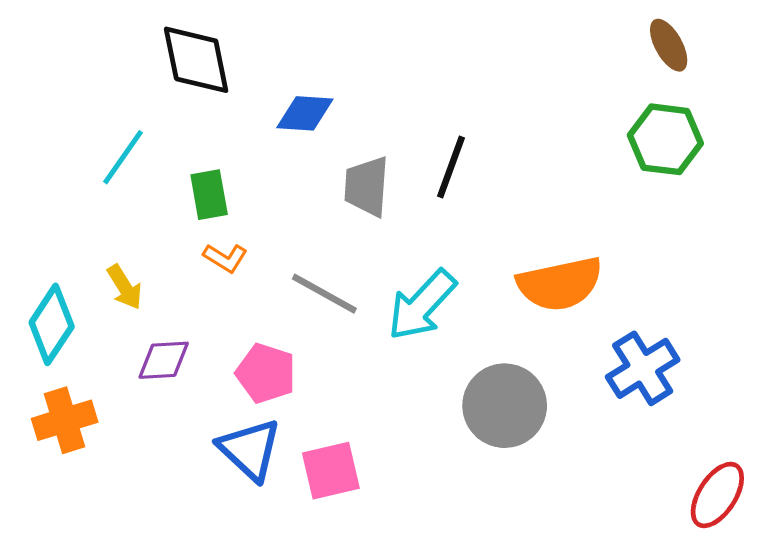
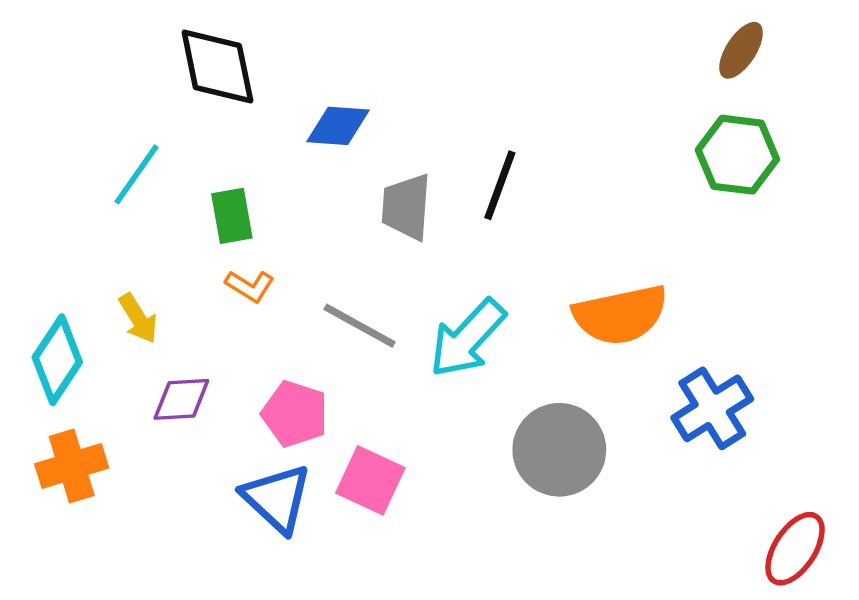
brown ellipse: (669, 45) -> (741, 50), turned 62
pink square: (331, 471) -> (370, 480), moved, turned 38

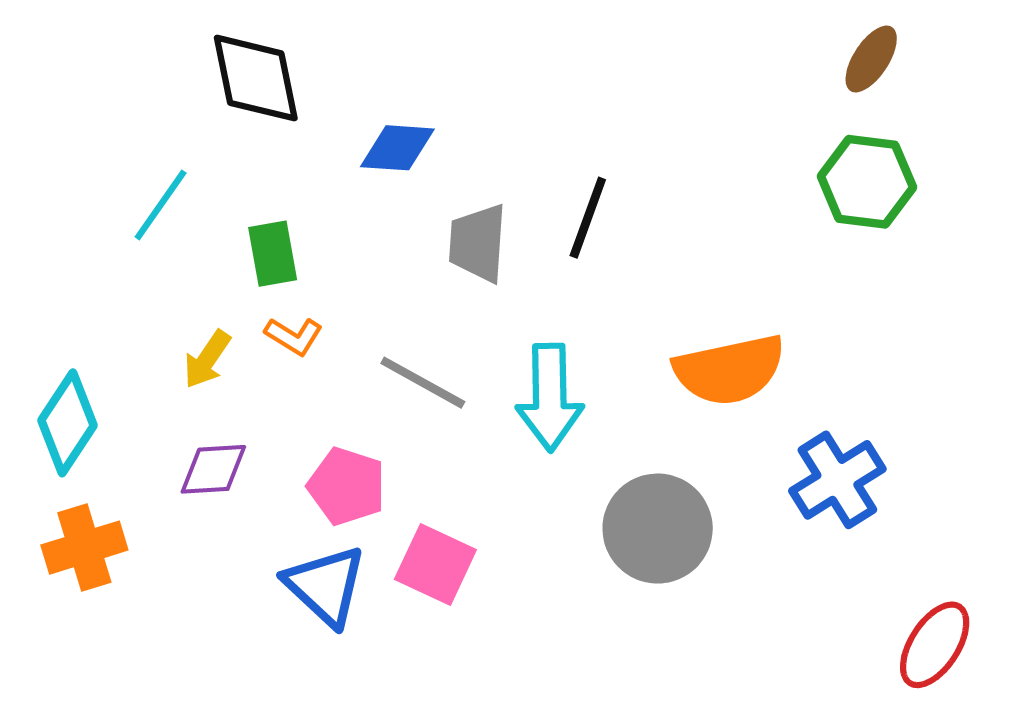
yellow arrow: (138, 318) -> (207, 359), moved, turned 66
cyan arrow: (468, 338) -> (550, 397), turned -44

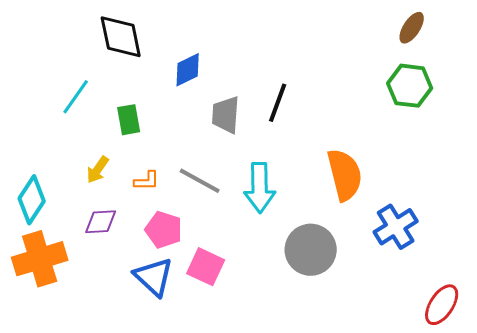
blue diamond: (397, 148) -> (188, 70), turned -30
orange L-shape: (294, 336) -> (147, 181), moved, turned -32
orange semicircle: (729, 370) -> (345, 175), turned -92
orange cross: (84, 548) -> (40, 259), size x1.4

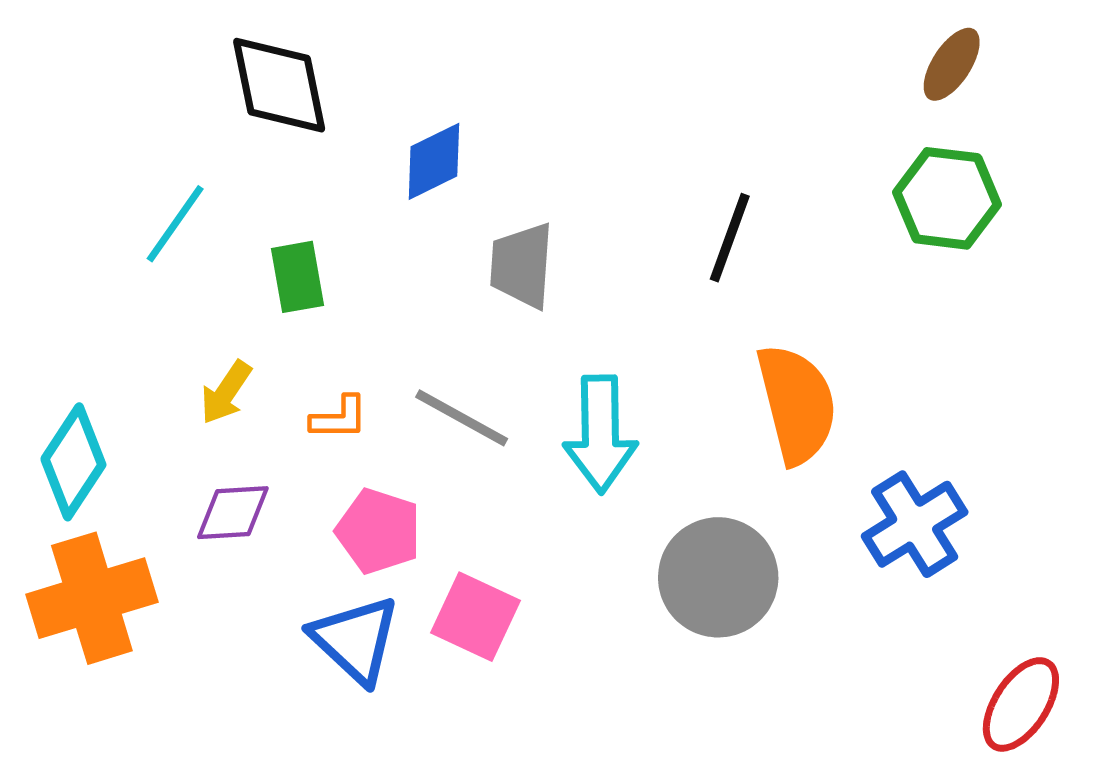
black line: (278, 103) -> (730, 238), moved

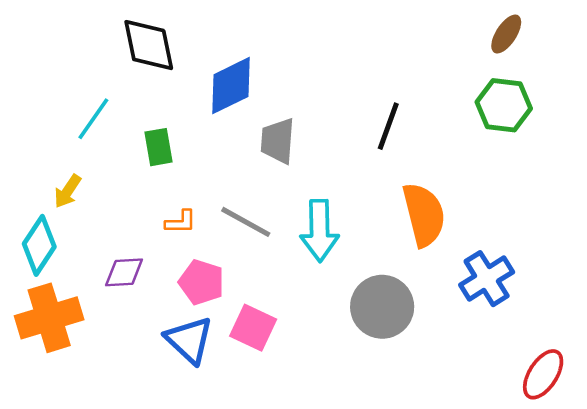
blue diamond: (434, 161) -> (231, 86), size x1.4
yellow arrow: (226, 392) -> (68, 191), moved

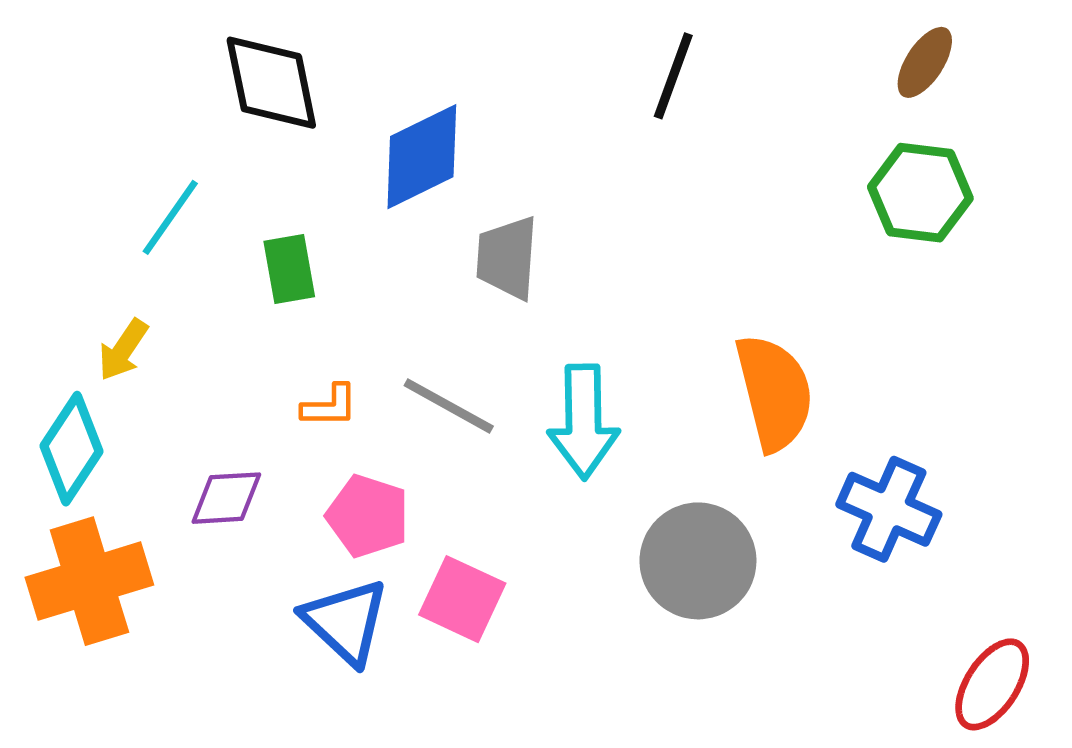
black line: (388, 126) -> (673, 76), moved
blue cross: (487, 279) -> (889, 509), turned -34

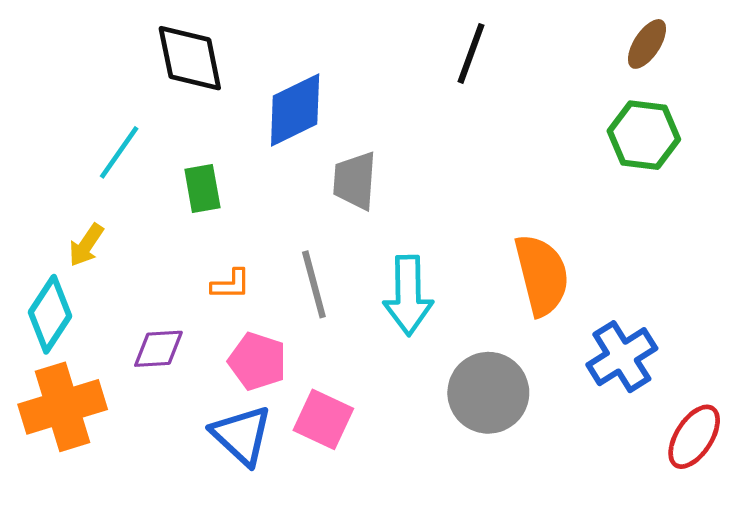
gray line: (449, 406) -> (314, 284), turned 46
blue cross: (889, 509) -> (622, 357), turned 34
red ellipse: (992, 684) -> (694, 437), moved

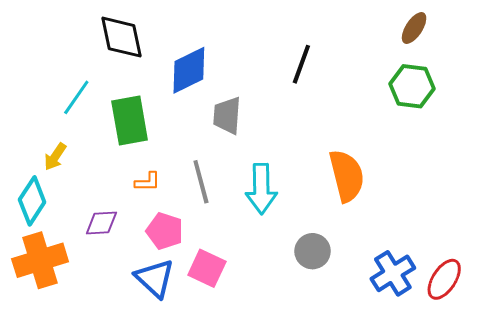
black line: (471, 53) -> (301, 64), moved
green rectangle: (202, 189) -> (130, 120), size x1.6
blue cross: (622, 357) -> (393, 273), moved
gray circle: (488, 393) -> (313, 251), size x0.7

